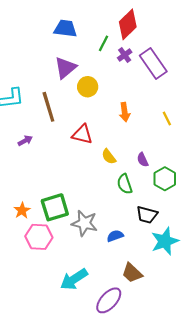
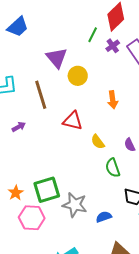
blue trapezoid: (65, 29) -> (18, 27), moved, turned 130
purple triangle: (65, 68) -> (57, 58), turned -30

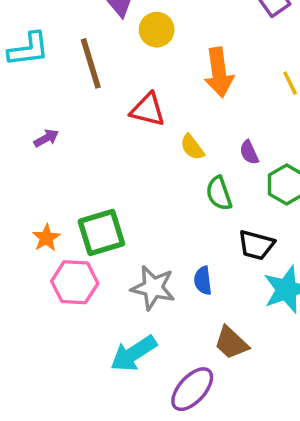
orange arrow: (113, 100) -> (219, 72), size x1.5
purple arrow: (19, 127) -> (46, 138), moved
gray star: (75, 205) -> (153, 288), moved
blue semicircle: (104, 217) -> (203, 281), turned -77

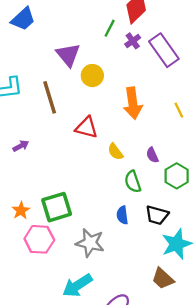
blue semicircle: (203, 281) -> (122, 215), moved
brown trapezoid: (231, 343) -> (163, 279), moved

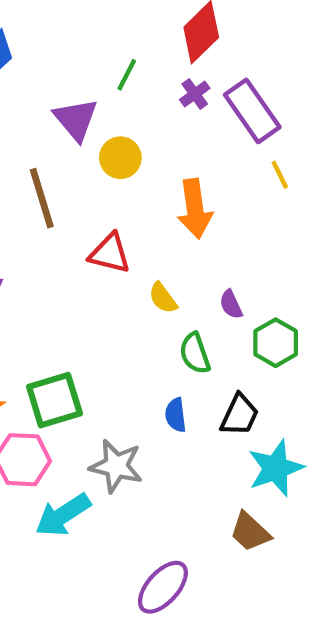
green line: (110, 28) -> (127, 75), moved
yellow line: (179, 110) -> (280, 175), moved
black trapezoid: (157, 215) -> (239, 415), turned -80
cyan arrow: (77, 285) -> (63, 515), moved

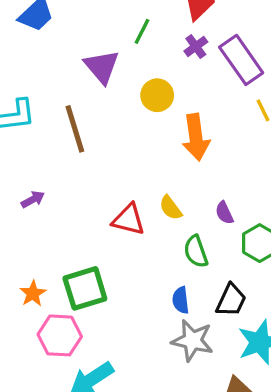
yellow circle: (120, 158) -> (157, 95), moved
red triangle: (110, 253) -> (129, 220), moved
gray star: (116, 466) -> (192, 340), moved

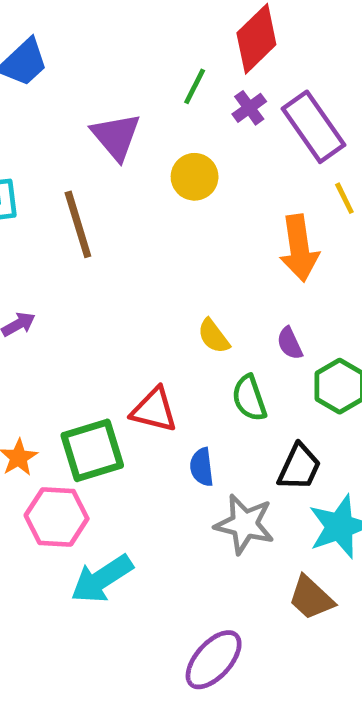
green line: (142, 31) -> (195, 86), moved
orange arrow: (196, 137) -> (299, 248), moved
red triangle: (129, 220) -> (154, 410), moved
blue semicircle: (181, 300) -> (202, 467), moved

